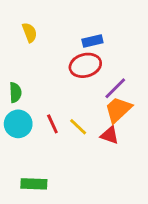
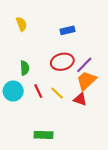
red ellipse: (85, 65) -> (62, 62), moved
green semicircle: (15, 92) -> (25, 68), moved
green rectangle: (34, 184) -> (43, 135), moved

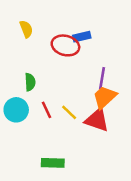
red ellipse: (62, 62) -> (65, 45), moved, turned 30
purple line: (84, 65) -> (102, 78), turned -36
red triangle: (80, 99) -> (97, 120), size x1.5

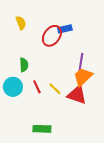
red ellipse: (65, 45) -> (52, 36), turned -70

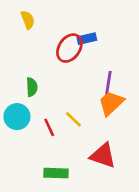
yellow semicircle: (21, 23) -> (28, 20), moved
red line: (37, 87) -> (49, 127), moved
red triangle: (77, 95) -> (103, 156), moved

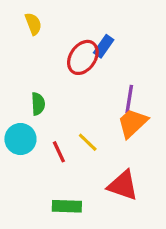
blue rectangle: (87, 39) -> (104, 46), turned -42

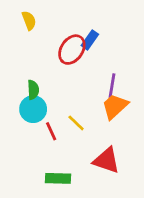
cyan circle: (20, 139) -> (33, 109), moved

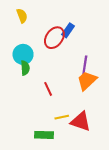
cyan circle: (33, 109) -> (23, 54), moved
yellow line: (76, 123) -> (62, 117), moved, turned -56
red line: (51, 131) -> (48, 89), moved

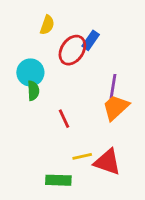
yellow semicircle: (22, 16) -> (47, 25), moved, turned 40

